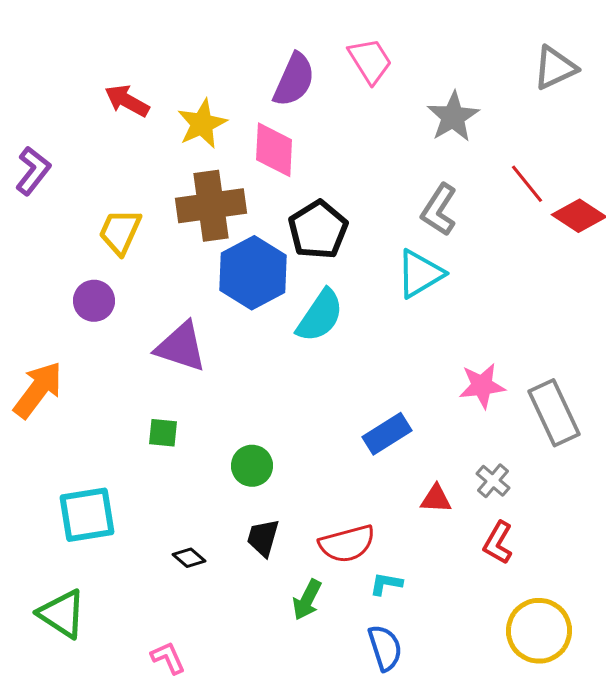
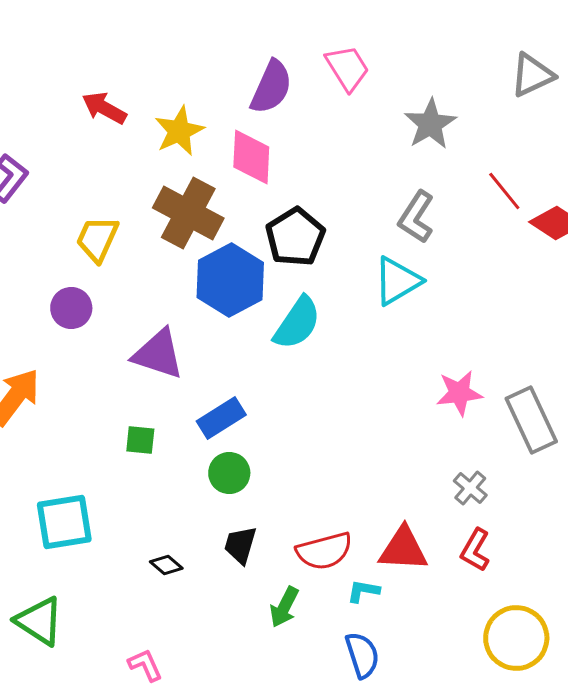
brown cross: (211, 206) -> (188, 213), turned 36
blue rectangle: (387, 434) -> (221, 418), moved
red triangle: (436, 499) -> (403, 549), moved, size x1.6

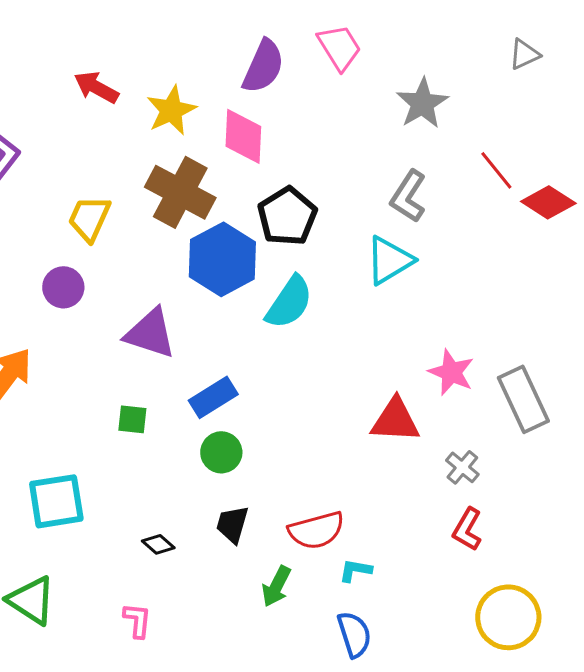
gray triangle: (532, 75) -> (524, 54), size x0.7
pink star: (459, 393) -> (451, 372), turned 30
red triangle: (403, 549) -> (395, 420), moved
pink L-shape: (145, 665) -> (137, 620), moved, turned 30

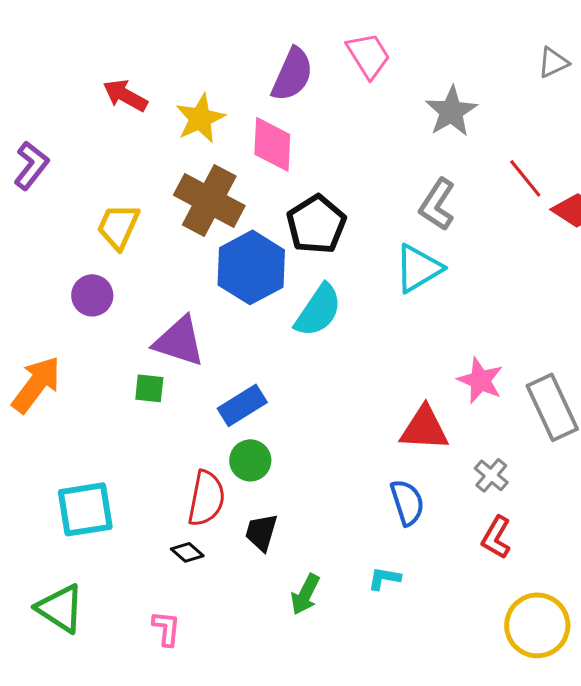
green square: (132, 419) -> (149, 388), moved
red semicircle: (316, 530) -> (206, 498), moved, turned -64
blue semicircle: (354, 634) -> (407, 502), moved

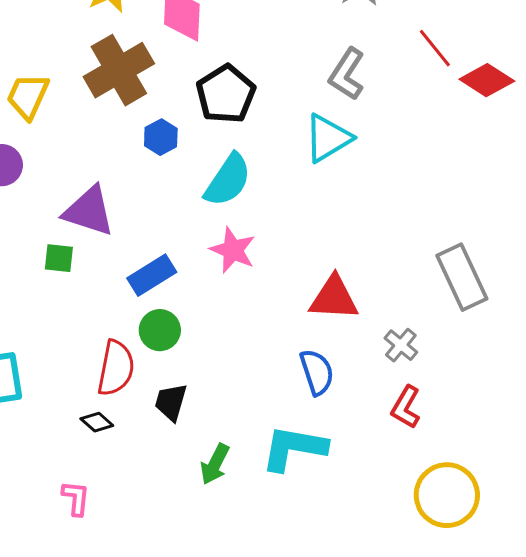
brown cross: (209, 200) -> (119, 70), turned 32
blue hexagon: (251, 267) -> (161, 137), size x0.5
pink star: (480, 380) -> (233, 250), moved
cyan L-shape: (384, 578) -> (294, 448), size x2.0

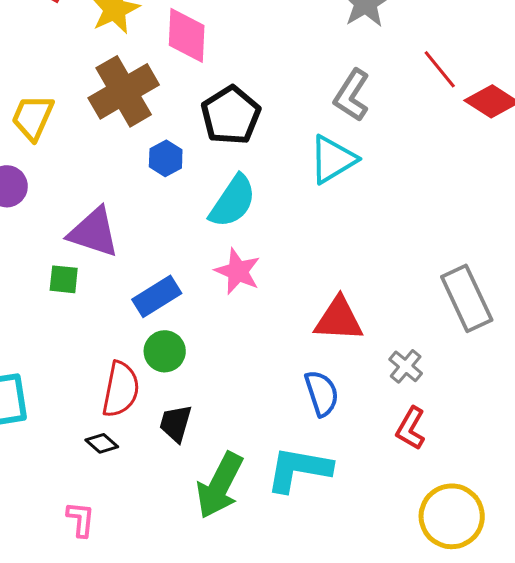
green arrow: (215, 464) -> (220, 485), size x1.6

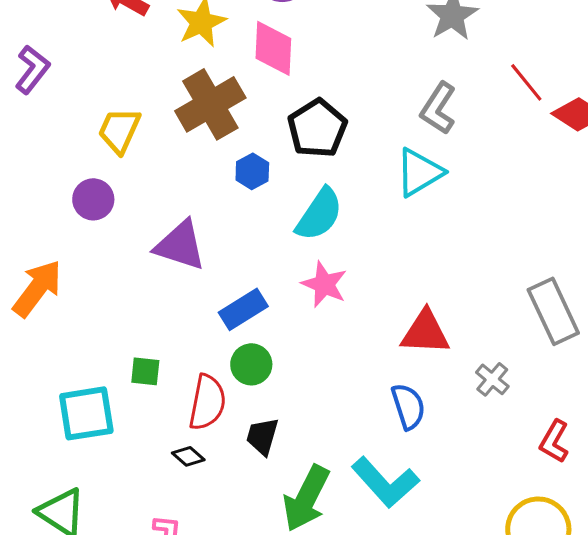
green square: (64, 279) -> (145, 371), moved
red L-shape: (411, 428) -> (554, 441), moved
cyan L-shape: (299, 469) -> (385, 482), turned -142

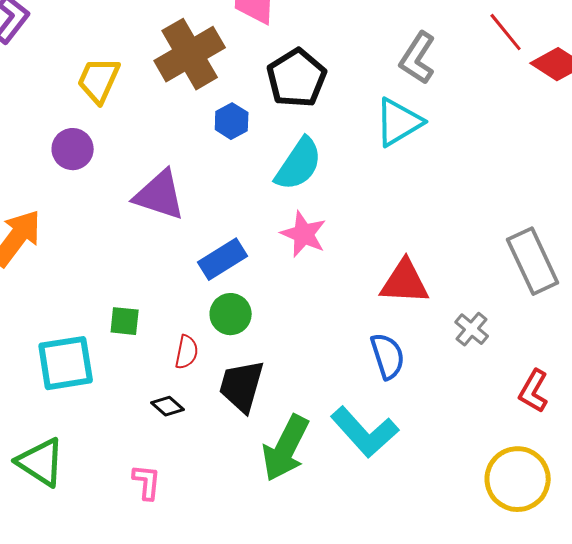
red semicircle: (207, 402) -> (187, 352), size x0.6
black trapezoid: (262, 436) -> (242, 386), size x1.4

